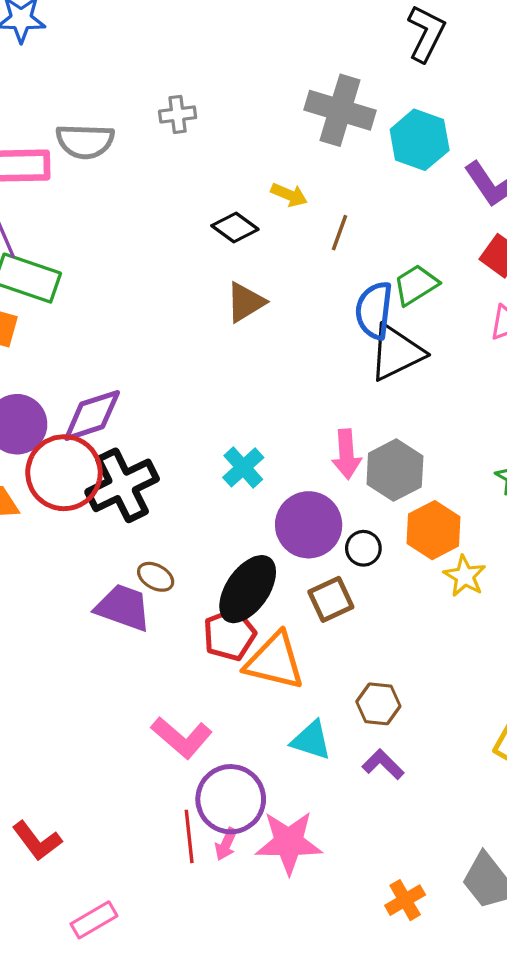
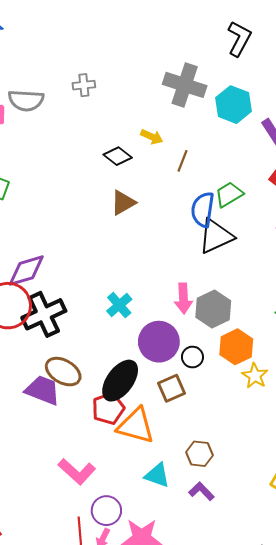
brown ellipse: (156, 577) -> (63, 372), size x1.6
purple circle: (231, 799) -> (106, 511), size x0.7

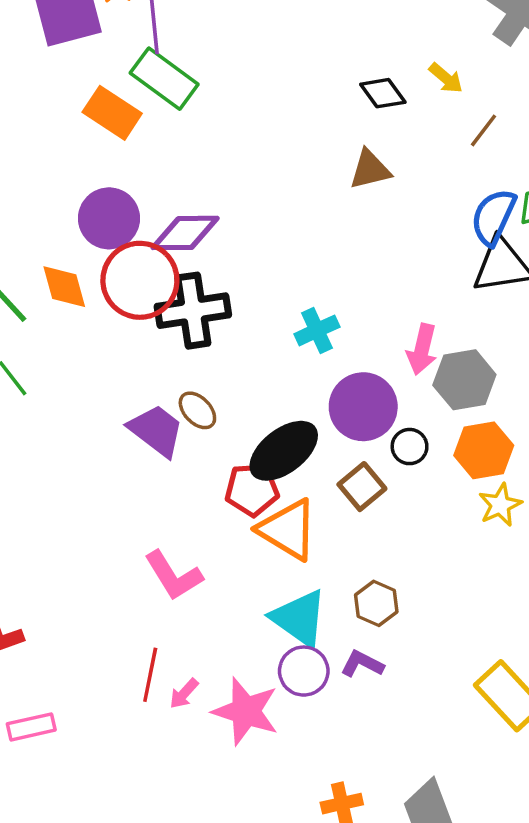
brown ellipse: (63, 372) -> (197, 410), size x0.7
brown square: (172, 388) -> (362, 487), turned -32
cyan triangle: (157, 475) -> (299, 618), size x1.4
purple L-shape: (201, 491) -> (362, 664), turned -35
purple circle: (106, 511) -> (304, 671), moved

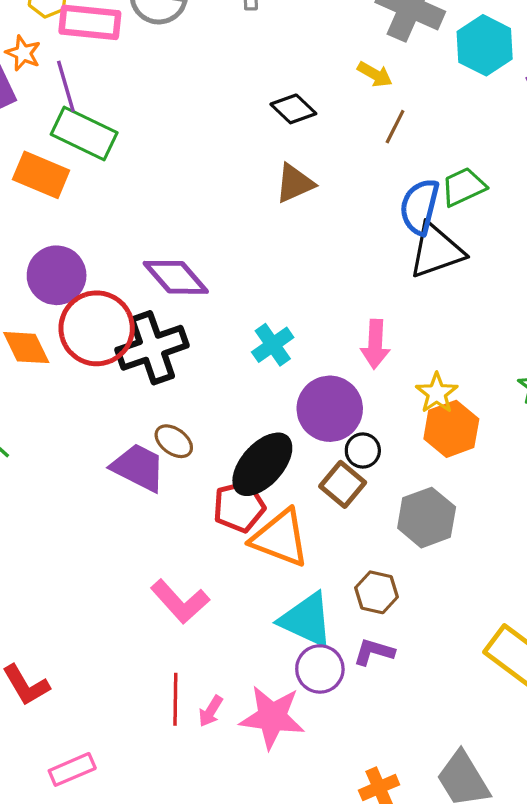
yellow arrow: (446, 78) -> (375, 74), moved
purple diamond: (185, 233) -> (176, 277), moved, turned 60
gray hexagon: (464, 380) -> (427, 518), moved
black circle: (410, 447) -> (363, 450), moved
yellow star: (500, 505) -> (437, 393), moved

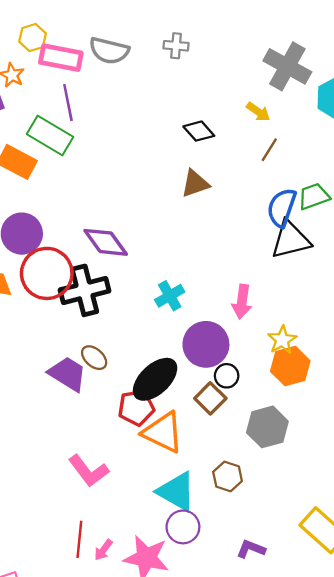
purple line: (66, 86) -> (68, 102), moved
purple L-shape: (374, 652) -> (251, 549), moved

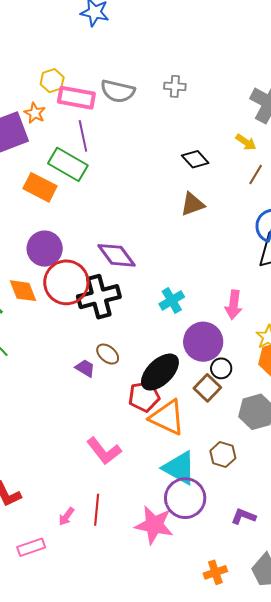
purple trapezoid: (68, 374) -> (85, 368), size x0.6
purple circle: (183, 527) -> (185, 498), size x1.4
pink arrow: (103, 550) -> (66, 517), moved

